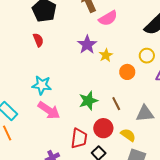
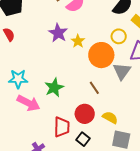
orange circle: (127, 72) -> (101, 55), size x1.6
green star: (88, 101) -> (54, 88), moved
gray triangle: (145, 114) -> (122, 71), moved, turned -42

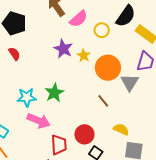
yellow circle: (119, 36) -> (102, 30), moved
green star: (54, 88) -> (54, 93), moved
red circle: (85, 114) -> (84, 134), moved
red trapezoid: (62, 127) -> (59, 145), moved

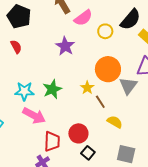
yellow star: (84, 55) -> (87, 88), moved
yellow semicircle: (121, 129) -> (115, 122), moved

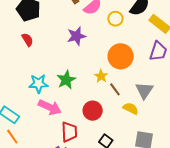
purple star: (65, 46) -> (76, 36), turned 30
gray triangle: (128, 86) -> (144, 90), moved
red circle: (78, 133) -> (93, 111), moved

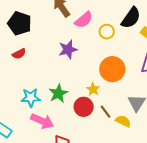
red semicircle: (27, 40) -> (19, 54), turned 96
brown line: (115, 89) -> (106, 112), moved
red circle: (93, 111) -> (84, 107), moved

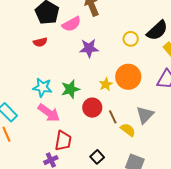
pink semicircle: (84, 20) -> (71, 24), moved
yellow star: (93, 89) -> (106, 84), moved

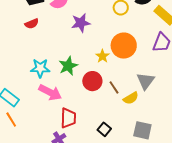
yellow semicircle: (128, 130) -> (131, 98), turned 119

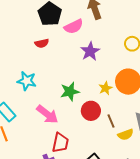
purple star: (81, 23) -> (90, 51), turned -30
cyan star: (40, 68) -> (27, 81), moved

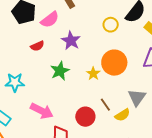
red semicircle: (42, 43) -> (37, 46), moved
green star: (70, 91) -> (60, 71), moved
red circle: (91, 111) -> (85, 117), moved

